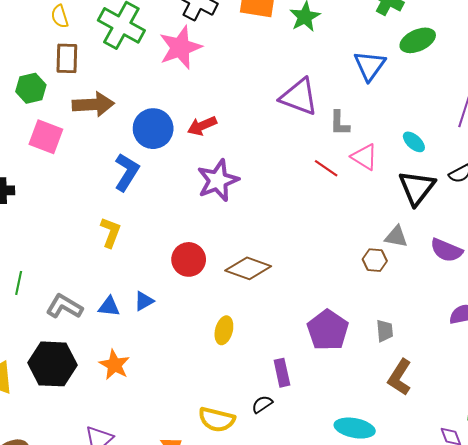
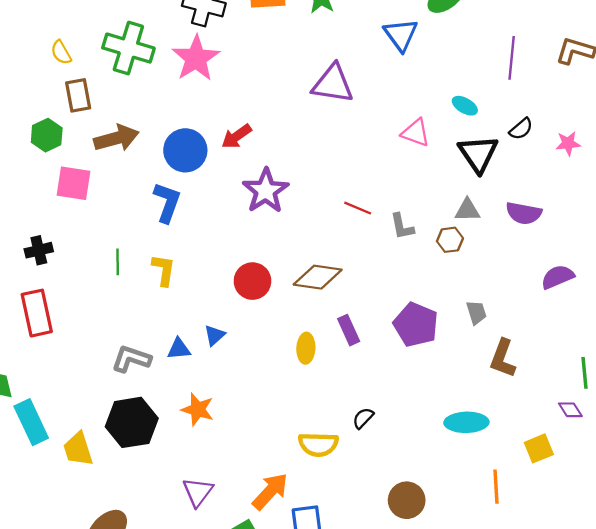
gray L-shape: (340, 123) -> (402, 226), moved
red line: (326, 168) -> (358, 208), moved
green line: (19, 283) -> (118, 262), moved
purple rectangle: (282, 373) -> (349, 330), moved

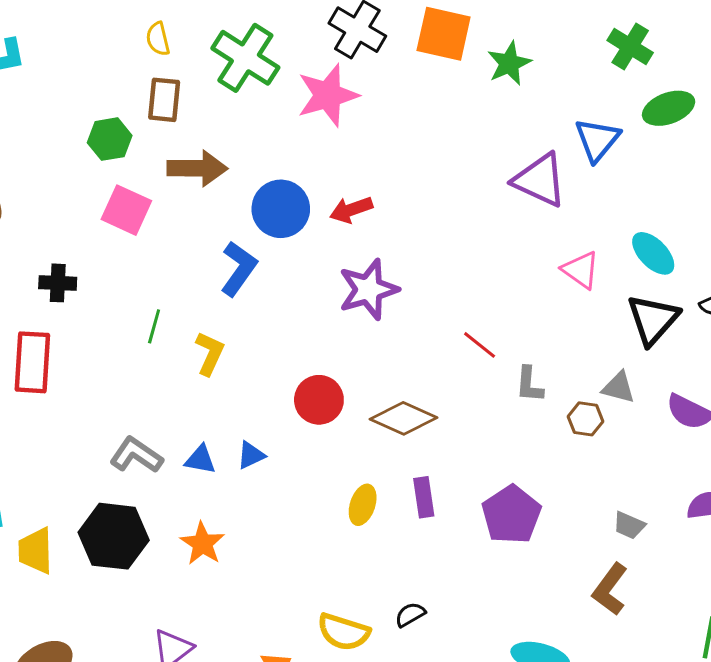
purple triangle: (333, 84) -> (540, 180), moved
cyan ellipse: (465, 106) -> (653, 253), size x1.4
gray trapezoid: (476, 312) -> (629, 525), moved, turned 115

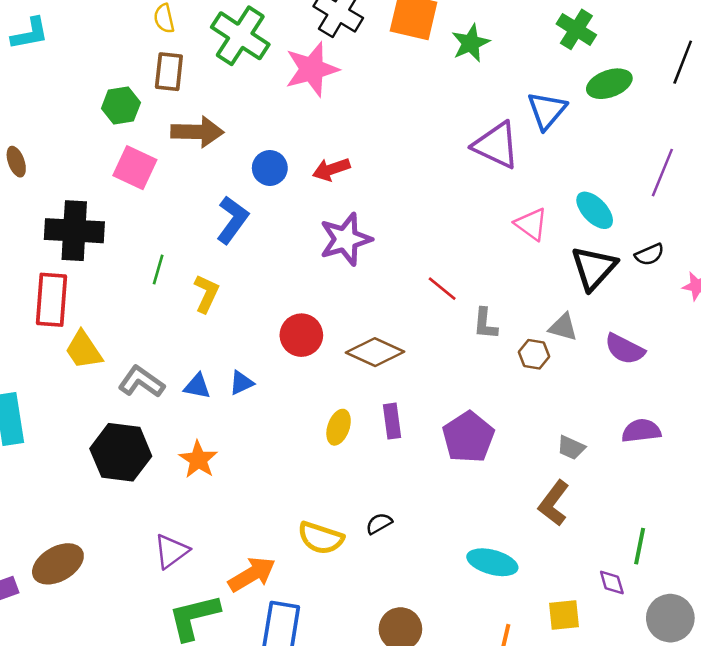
blue circle: (281, 209) -> (270, 168), size x0.7
black cross: (58, 283) -> (74, 231), size x1.8
yellow trapezoid: (36, 551) -> (84, 350), moved, turned -33

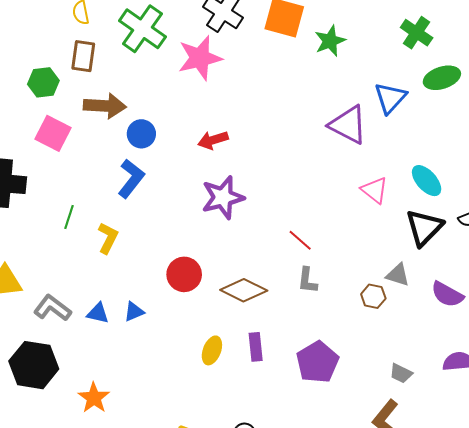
blue circle: (270, 168) -> (141, 134), moved
gray L-shape: (485, 324) -> (307, 280), moved
orange star: (198, 460) -> (94, 398), moved

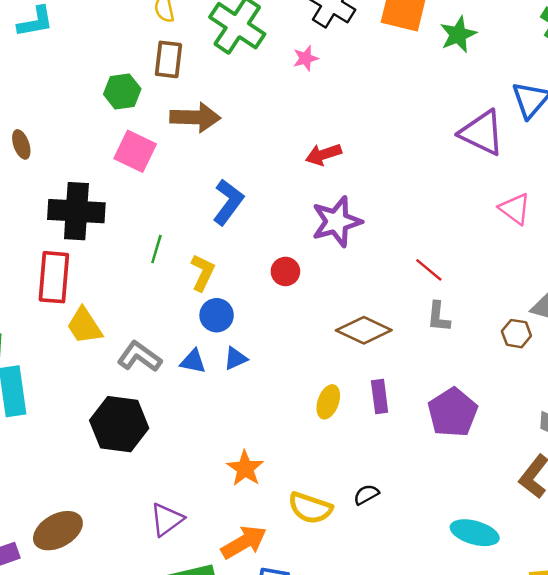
pink star: (200, 58) -> (306, 58), size x0.5
blue circle: (141, 134) -> (217, 315), moved
red circle: (184, 274) -> (285, 271), moved, size x0.7
orange star: (94, 398) -> (245, 468), moved

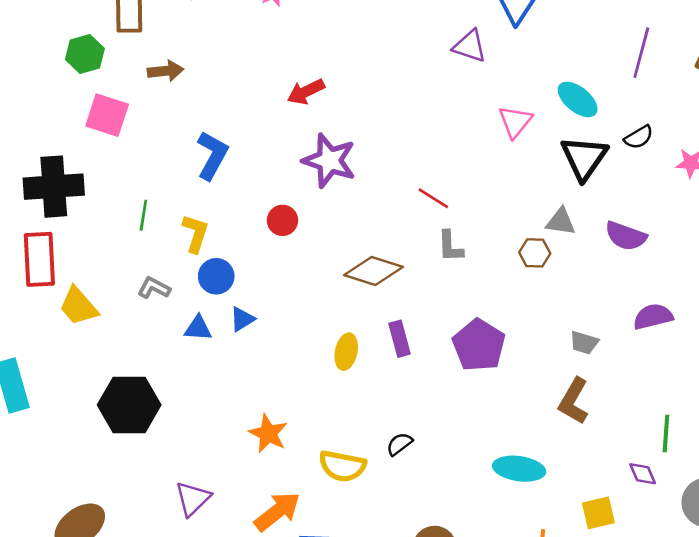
brown arrow: (195, 117) -> (166, 71), size x0.7
purple triangle: (482, 133) -> (470, 46), size x0.7
pink triangle: (515, 209) -> (515, 122), turned 40
purple star: (337, 222) -> (329, 161), turned -30
gray L-shape: (139, 357) -> (154, 288), moved, size x0.7

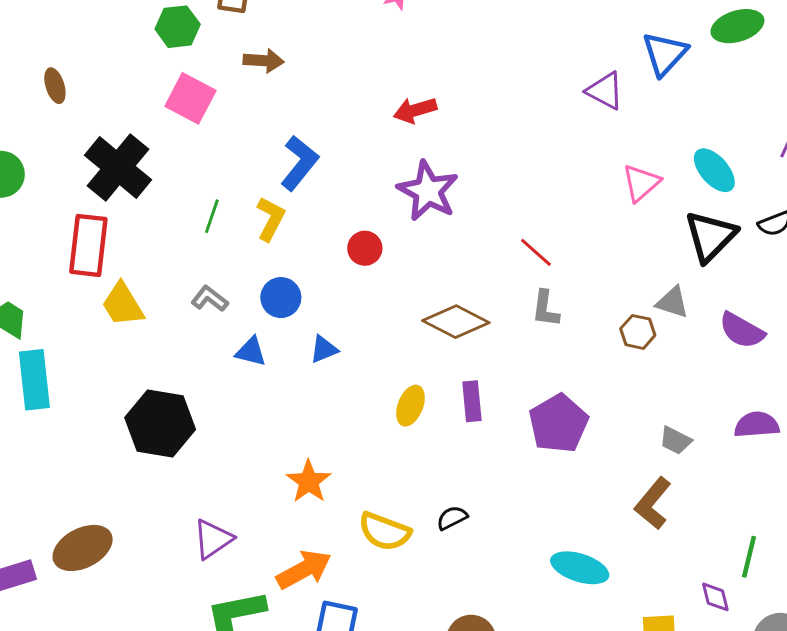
black cross: (54, 187) -> (118, 168), turned 34
yellow L-shape: (195, 233) -> (271, 219), moved
blue triangle: (242, 319) -> (324, 349), moved

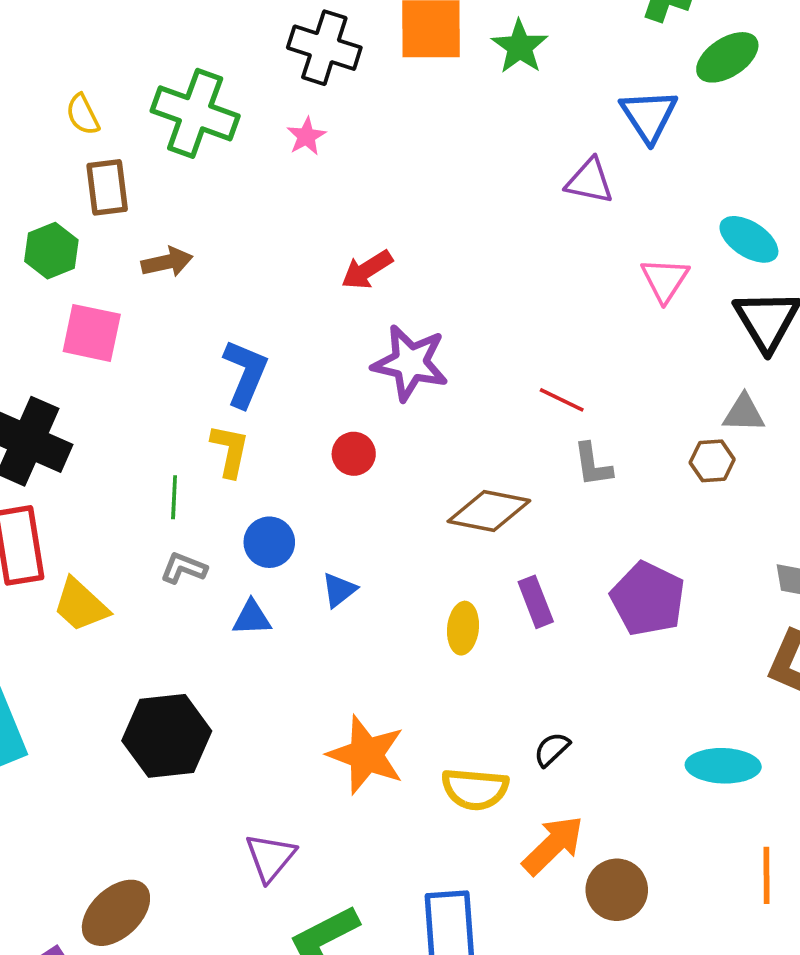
green line: (212, 216) -> (174, 497), moved
orange star: (309, 481) -> (366, 755), size x1.4
orange arrow: (304, 570) -> (553, 845), moved

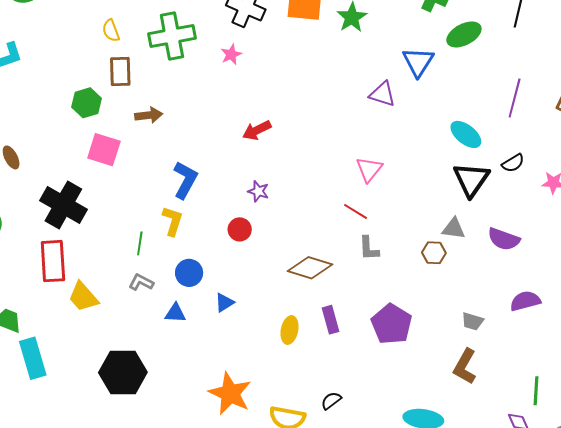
green cross: (195, 113) -> (172, 36), turned -36
pink triangle: (665, 280) -> (369, 169), moved
purple star: (410, 363) -> (258, 191), moved, size x0.5

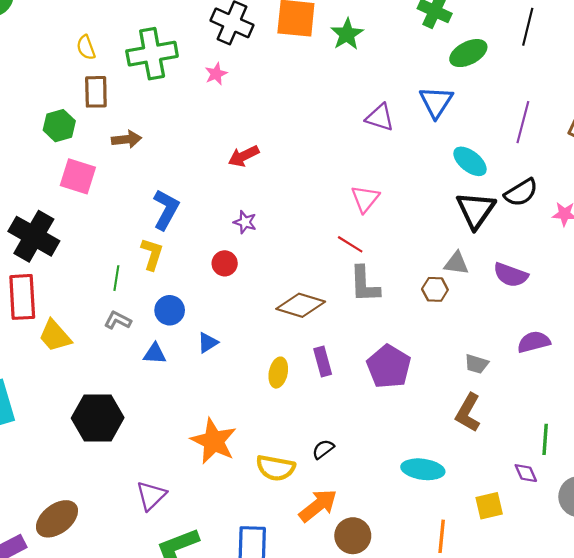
blue triangle: (418, 62) -> (436, 102), moved
black semicircle: (513, 163) -> (521, 193), size x1.4
gray L-shape: (369, 248) -> (364, 284), size x1.4

